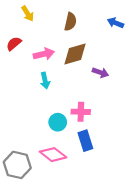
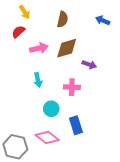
red semicircle: (14, 44) -> (18, 32), moved
cyan arrow: (45, 81) -> (38, 80), moved
pink cross: (81, 112) -> (72, 87), moved

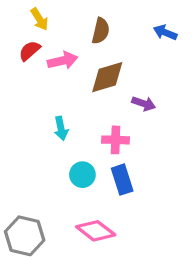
pink arrow: (39, 48) -> (63, 61), moved
blue rectangle: (76, 125) -> (122, 180), moved
pink diamond: (47, 138) -> (96, 231), moved

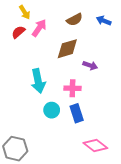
brown semicircle: (101, 31) -> (75, 20), moved, turned 49
pink arrow: (63, 61) -> (39, 28), moved, turned -42
cyan arrow: (61, 128) -> (38, 81), size x1.6
pink diamond: (96, 231) -> (95, 145), moved

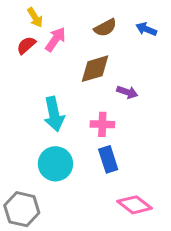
cyan circle: (52, 110) -> (55, 164), moved, size x1.5

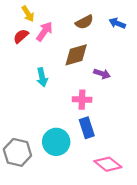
cyan arrow: (54, 114) -> (42, 77), moved, size x0.7
cyan circle: (55, 164) -> (56, 142), moved
gray hexagon: (22, 209) -> (17, 152), moved

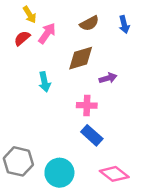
blue arrow: (117, 23) -> (124, 25), turned -126
purple arrow: (102, 74) -> (108, 78), turned -35
blue rectangle: (87, 128) -> (92, 135), turned -30
cyan circle: (56, 142) -> (59, 173), moved

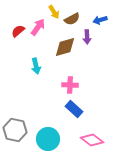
yellow arrow: (30, 15) -> (54, 12), moved
blue arrow: (124, 25) -> (100, 20), turned 88
purple arrow: (108, 78) -> (87, 37), moved, turned 104

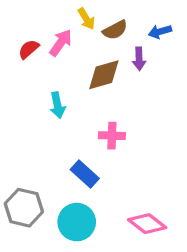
blue rectangle: (74, 109) -> (85, 174), moved

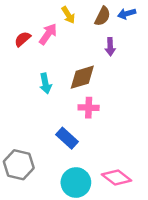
brown semicircle: (115, 30) -> (103, 16), moved, turned -36
blue arrow: (160, 32) -> (127, 14), moved
brown diamond: (104, 75) -> (82, 77), moved
cyan circle: (77, 222) -> (76, 183), moved

